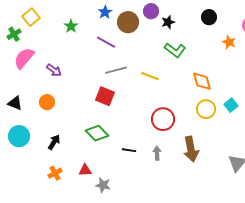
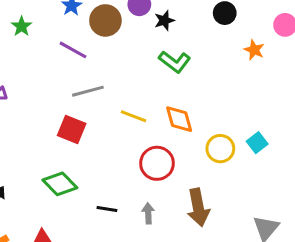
yellow line: (150, 76) -> (133, 116), moved
orange diamond: (202, 81) -> (179, 119), moved

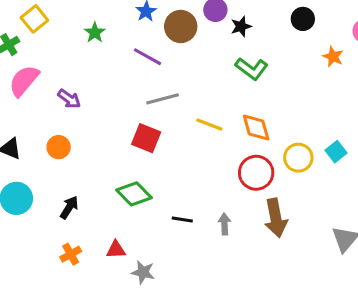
red circle: (157, 163) -> (256, 173), moved

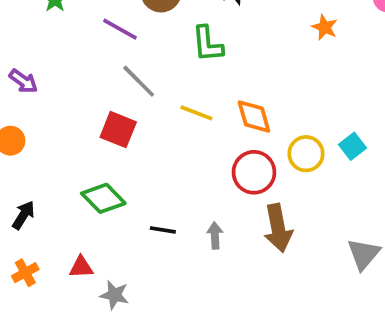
orange star: (333, 57) -> (325, 27), moved
green L-shape: (252, 69) -> (207, 44), moved, turned 48
gray line: (163, 99) -> (139, 81), turned 60

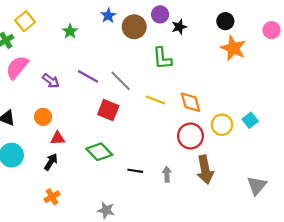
orange star: (325, 27) -> (233, 48), size x1.6
purple line: (120, 29) -> (88, 76), moved
red triangle: (81, 267) -> (58, 138), moved

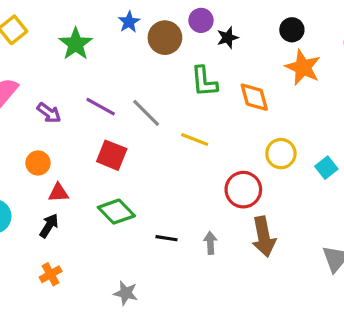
green star: (70, 31) -> (76, 44), size x1.5
orange diamond: (190, 102) -> (254, 97), moved
red square: (108, 110) -> (112, 155), moved
yellow circle: (222, 125) -> (281, 154), moved

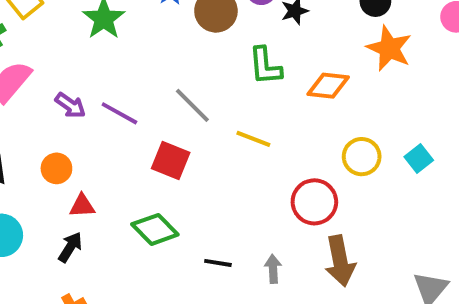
orange diamond: (254, 97) -> (328, 86), turned -68
purple line: (101, 107) -> (119, 113), moved
red square: (112, 155) -> (171, 161), moved
cyan square: (326, 168) -> (419, 159), moved

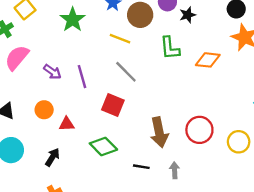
purple line: (119, 113) -> (82, 77), turned 45
yellow line: (253, 139) -> (120, 39), moved
yellow circle: (362, 157) -> (239, 142), moved
red triangle: (82, 206) -> (67, 124), moved
brown arrow: (340, 261) -> (159, 132), moved

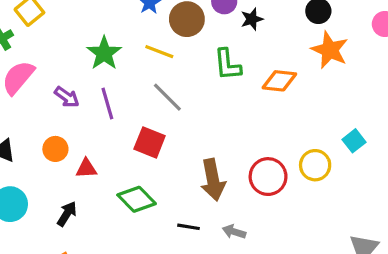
green star: (73, 20) -> (104, 53), moved
yellow circle: (239, 142) -> (315, 165), moved
gray arrow: (175, 170) -> (234, 232), turned -70

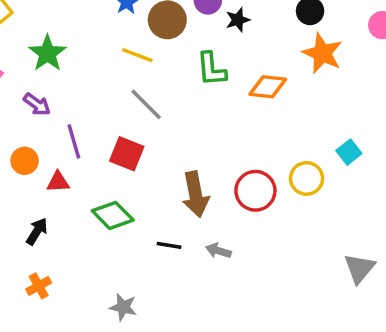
green star: (104, 53) -> (47, 53), moved
purple line: (107, 104) -> (74, 141), moved

